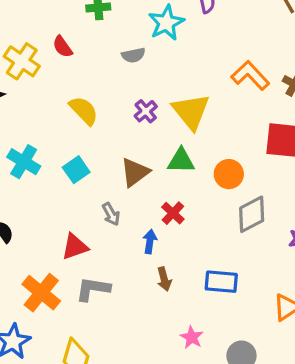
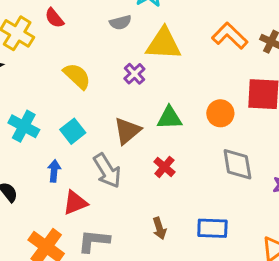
yellow triangle: (191, 111) -> (164, 44), moved, turned -45
orange circle: (229, 174) -> (220, 113), moved
gray arrow: (111, 214) -> (107, 171), size x1.6
gray diamond: (252, 214) -> (237, 164), turned -69
blue arrow: (150, 242) -> (54, 171), moved

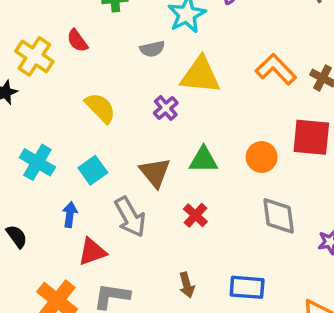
brown triangle: (127, 131) -> (155, 173), turned -32

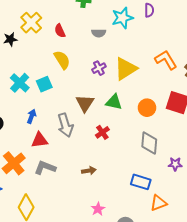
red semicircle: (77, 41) -> (60, 31), moved
yellow triangle: (200, 75) -> (126, 69), moved, turned -50
cyan square: (93, 170) -> (44, 84), moved
brown arrow: (187, 285) -> (89, 171), turned -96
blue rectangle: (247, 287) -> (141, 182), moved

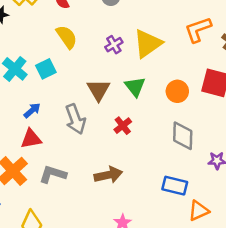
orange L-shape: (166, 60) -> (198, 30), turned -75
green triangle: (114, 102) -> (135, 87), turned 42
blue arrow: (32, 116) -> (32, 110), turned 32
red triangle: (40, 140) -> (31, 139), moved
brown arrow: (89, 171) -> (108, 175), size x1.5

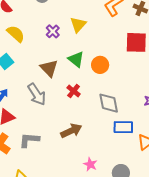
yellow triangle: (148, 44) -> (78, 25), size x0.7
orange circle: (177, 91) -> (100, 65), moved
gray diamond: (183, 136) -> (109, 103), moved

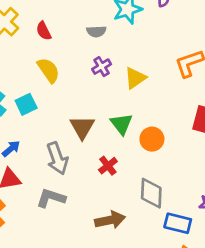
purple cross: (53, 31) -> (102, 67), moved
blue rectangle: (123, 127) -> (178, 223), moved
brown arrow: (71, 131) -> (110, 220), moved
gray L-shape: (29, 140) -> (51, 198), moved

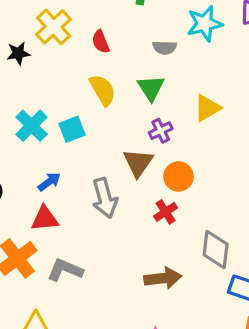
purple cross: (102, 67) -> (161, 131), moved
green triangle: (121, 124) -> (151, 88), moved
orange circle: (152, 139) -> (178, 176), moved
gray L-shape: (51, 198) -> (65, 270), moved

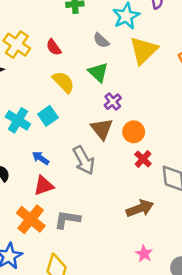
gray semicircle: (165, 48) -> (101, 40), turned 54
yellow triangle: (207, 108) -> (144, 50), moved, size x1.4
blue arrow: (49, 182) -> (41, 158), turned -96
red cross: (166, 212) -> (143, 159), moved

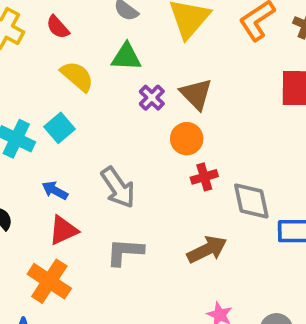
green triangle: (98, 72) -> (126, 57), turned -35
brown triangle: (102, 129) -> (196, 94), moved
red cross: (143, 159) -> (204, 177), turned 36
gray L-shape: (67, 219) -> (125, 252), moved

